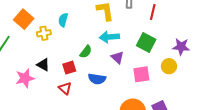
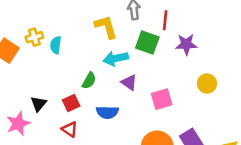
yellow cross: (44, 33) -> (34, 37), moved
green square: (146, 42) -> (147, 43), moved
purple star: (181, 47) -> (186, 44), moved
black triangle: (43, 65) -> (38, 104), turned 48
yellow circle: (169, 66) -> (207, 84), moved

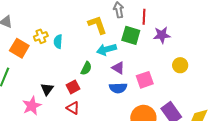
blue semicircle: (107, 112) -> (118, 88), moved

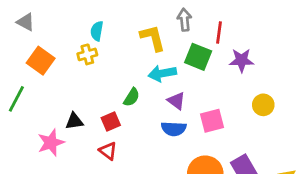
yellow cross: (41, 36) -> (87, 54), moved
cyan semicircle: (58, 42) -> (97, 31), moved
black triangle: (47, 89) -> (74, 121), turned 40

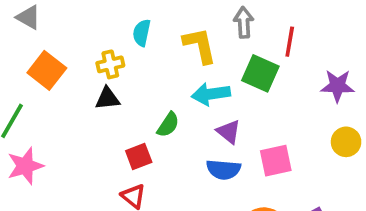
cyan semicircle: (97, 31) -> (142, 33), moved
purple star: (241, 60) -> (337, 86), moved
black triangle: (74, 121) -> (107, 99), moved
pink star: (51, 143) -> (25, 166), moved

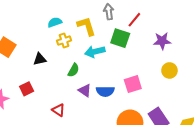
cyan semicircle: (142, 33) -> (55, 22), turned 64
red line: (290, 42) -> (134, 20), turned 35
yellow cross: (110, 64) -> (64, 41), moved
purple triangle: (229, 132) -> (85, 90), moved
red square: (139, 157) -> (27, 89), moved

